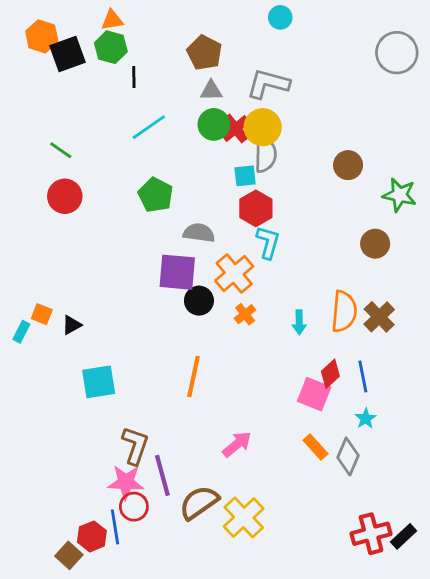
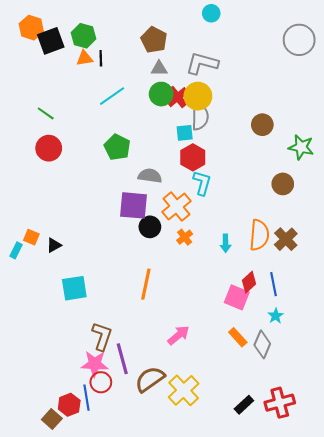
orange triangle: (112, 20) -> (84, 58), moved
black rectangle: (404, 536) -> (244, 405), moved

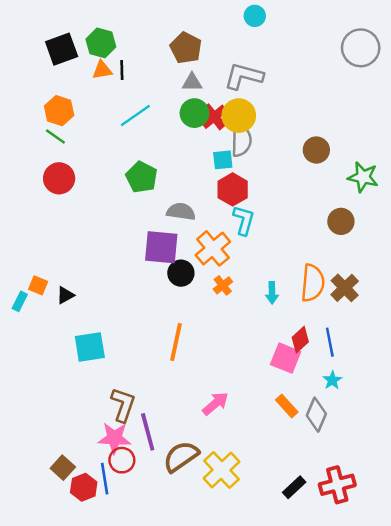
orange hexagon: (31, 28) -> (59, 111), moved
brown square: (52, 419) -> (63, 468), moved

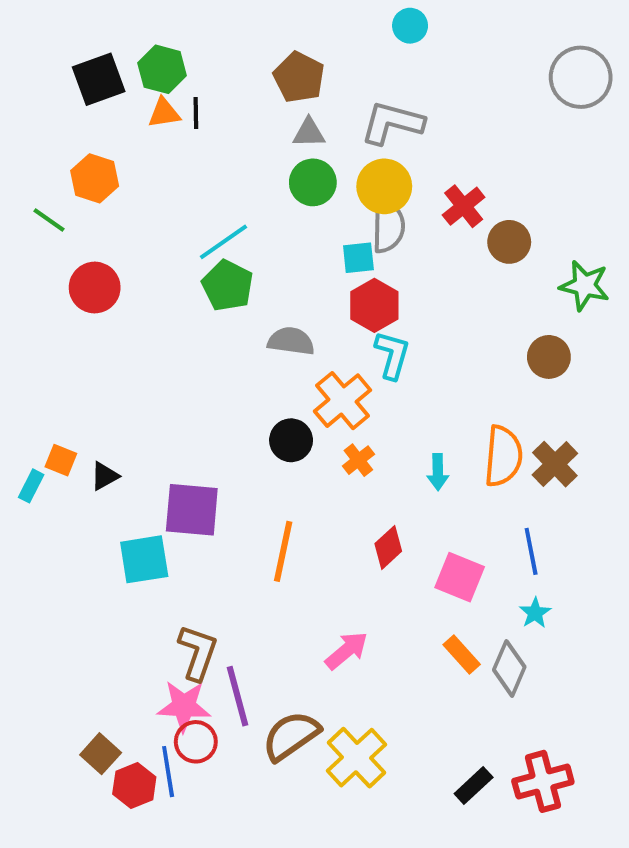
cyan line: (135, 116) -> (224, 242), moved
red cross: (214, 117) -> (464, 206), moved
green line: (55, 136) -> (49, 220), moved
purple square: (161, 247) -> (192, 510), moved
red diamond: (300, 340) -> (388, 547), moved

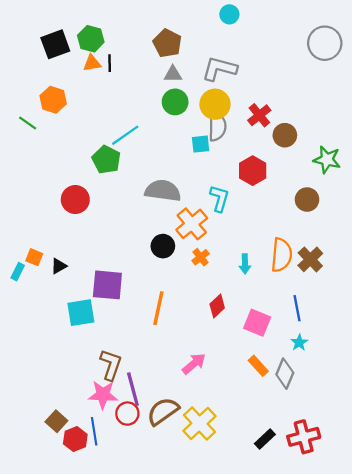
green pentagon: (228, 286) -> (106, 160), moved
red circle: (95, 288) -> (75, 200), moved
red hexagon: (374, 305) -> (253, 171), moved
gray semicircle: (291, 341) -> (163, 191), size x1.4
red circle: (196, 742) -> (127, 414), moved

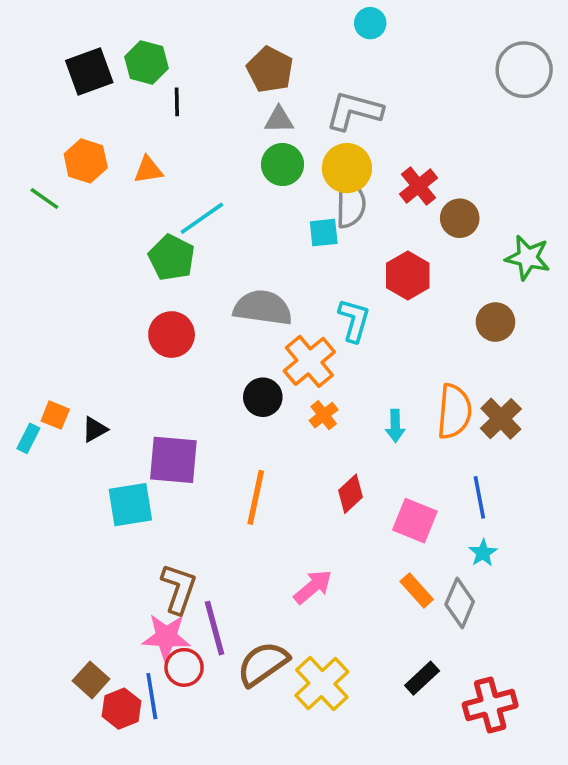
orange triangle: (92, 63) -> (148, 170), moved
red circle: (75, 200) -> (172, 335), moved
red circle: (127, 414) -> (184, 667), moved
black rectangle: (265, 439) -> (422, 678), moved

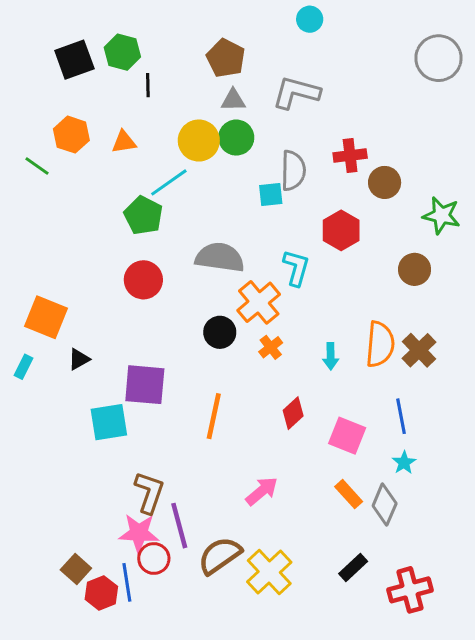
yellow circle: (347, 168) -> (199, 141), moved
red cross: (419, 186) -> (350, 156), turned 32
orange square: (55, 415) -> (46, 317), moved, size x1.8

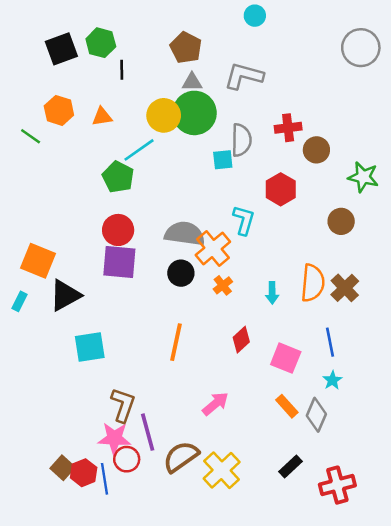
green circle: (236, 138) -> (194, 113), size x1.5
gray semicircle: (220, 257) -> (185, 234), moved
black triangle: (79, 359) -> (65, 295), size x1.8
purple square: (145, 385) -> (119, 262), moved
red hexagon: (101, 593) -> (84, 473), moved

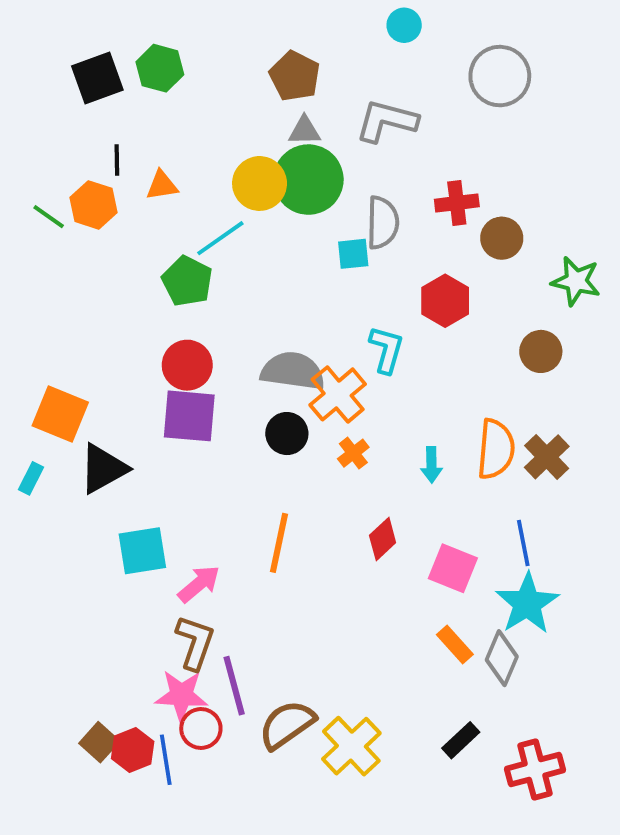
gray circle: (361, 48) -> (500, 76), moved
black line: (122, 70) -> (117, 160), moved
orange hexagon: (59, 110) -> (93, 205), moved
cyan star: (332, 380) -> (527, 603), size x2.0
pink arrow: (215, 404) -> (199, 584), moved

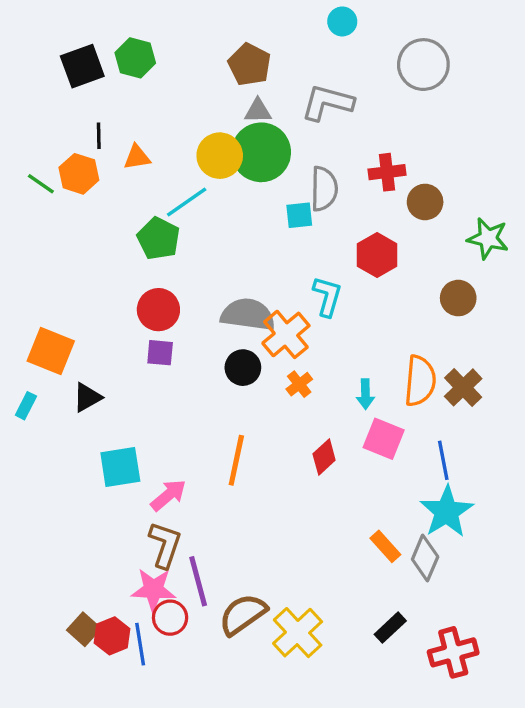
purple square: (189, 416) -> (160, 353), size x0.6
black triangle: (103, 469) -> (87, 397), size x0.7
pink square: (453, 568) -> (384, 439), moved

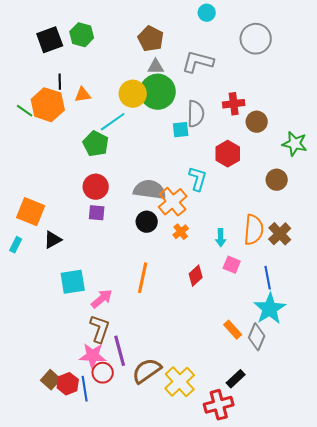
orange hexagon: (79, 174) -> (48, 105), size x1.4
pink square: (384, 439) -> (232, 265), size x0.7
red cross: (453, 652) -> (219, 405), moved

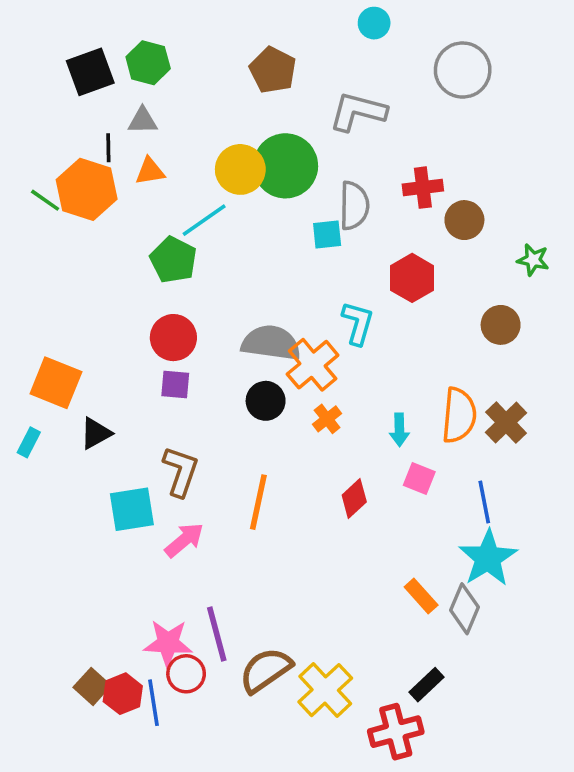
gray triangle: (156, 67) -> (143, 121), moved
green star: (295, 144) -> (533, 260), size x0.7
brown L-shape: (100, 329) -> (181, 471), moved

